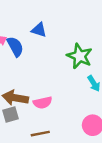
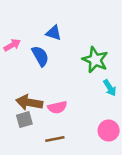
blue semicircle: (15, 47) -> (40, 56), moved

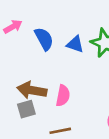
blue triangle: (54, 33) -> (75, 44), moved
pink semicircle: (57, 107) -> (63, 96), turned -66

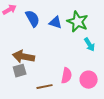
pink semicircle: (63, 96) -> (67, 76), moved

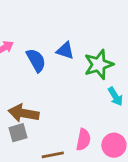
green star: (78, 22) -> (99, 64), turned 30
blue triangle: (56, 23) -> (65, 51), moved

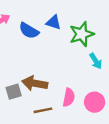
blue semicircle: (36, 60) -> (29, 31), turned 150
brown arrow: (24, 113) -> (35, 83), moved

